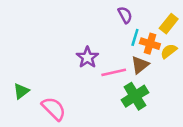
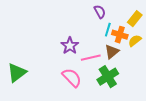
green triangle: (21, 91) -> (17, 73), size x1.5
pink semicircle: (54, 109) -> (72, 78), moved

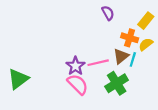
cyan line: (108, 30) -> (133, 59), moved
purple star: (70, 46) -> (75, 66), moved

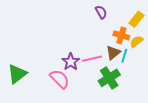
pink semicircle: (78, 84) -> (60, 79), moved

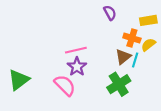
yellow rectangle: (136, 19) -> (148, 20), turned 42
pink line: (92, 59) -> (76, 50), moved

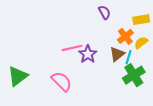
orange cross: (132, 38) -> (125, 36), turned 35
purple star: (77, 67) -> (88, 54), moved
green cross: (119, 84) -> (134, 75), moved

